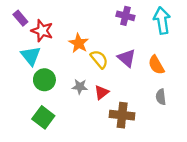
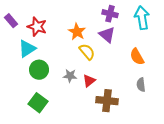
purple rectangle: (20, 18) -> (11, 21), moved
orange star: (79, 43) -> (77, 32), moved
cyan triangle: (31, 56) -> (27, 49), turned 36
purple triangle: (127, 58) -> (107, 35), moved

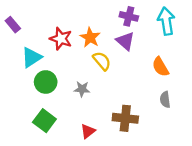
red star: (37, 27) -> (61, 39), moved
red triangle: (89, 81) -> (88, 131), moved

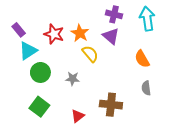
purple rectangle: (13, 25) -> (19, 30), moved

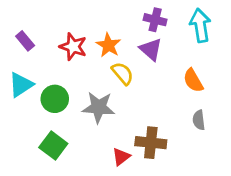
cyan triangle: (28, 51) -> (21, 85), moved
gray star: (73, 79) -> (99, 107), size x1.6
red triangle: (78, 116) -> (121, 157), moved

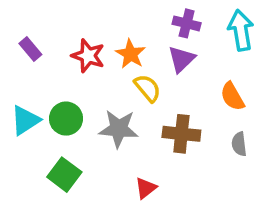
purple triangle: (151, 49) -> (181, 59), turned 35
cyan triangle: (21, 85) -> (25, 120), moved
brown cross: (151, 143) -> (181, 134), moved

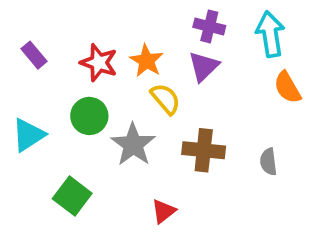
orange semicircle: (232, 96) -> (287, 87), moved
green circle: (66, 119) -> (89, 116), moved
gray star: (119, 129) -> (133, 145), turned 30

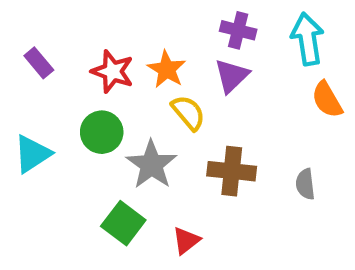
green square: (72, 196) -> (123, 223), moved

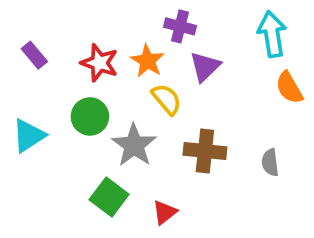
purple cross: (238, 30) -> (180, 26), moved

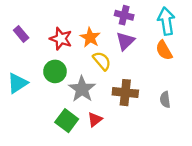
purple cross: (180, 26) -> (124, 15), moved
orange semicircle: (289, 88) -> (164, 50), moved
red triangle: (165, 212) -> (95, 119), moved

